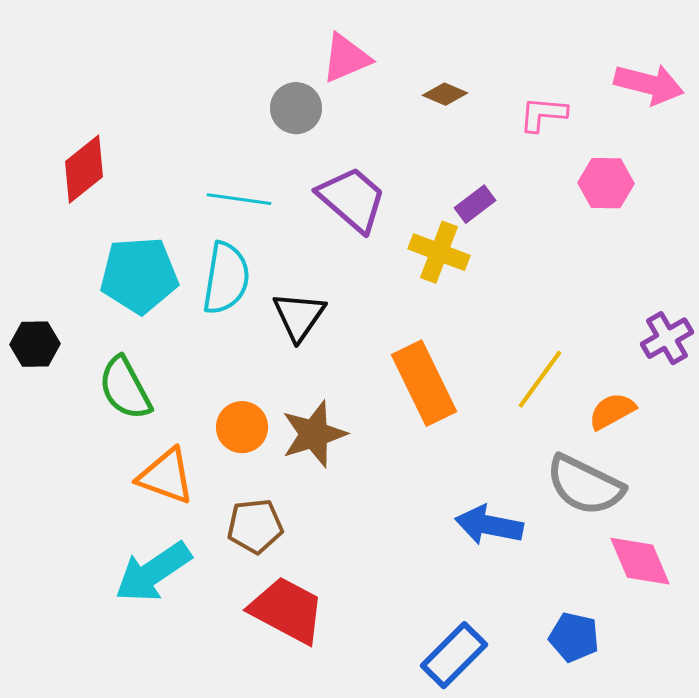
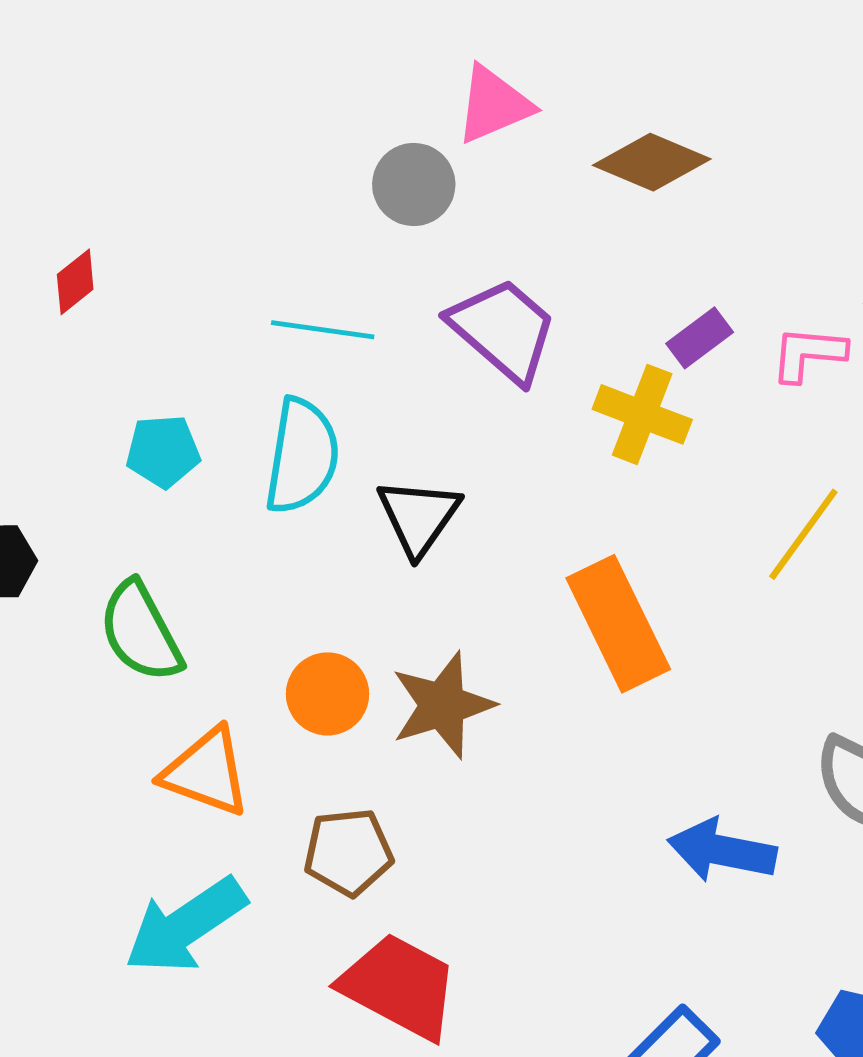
brown diamond: (445, 94) -> (652, 162), size x1.6
pink L-shape: (543, 114) -> (808, 354), moved
red diamond: (84, 169) -> (75, 282), size x0.6
cyan pentagon: (139, 275) -> (163, 451), size x0.6
yellow line: (540, 379) -> (803, 534), moved

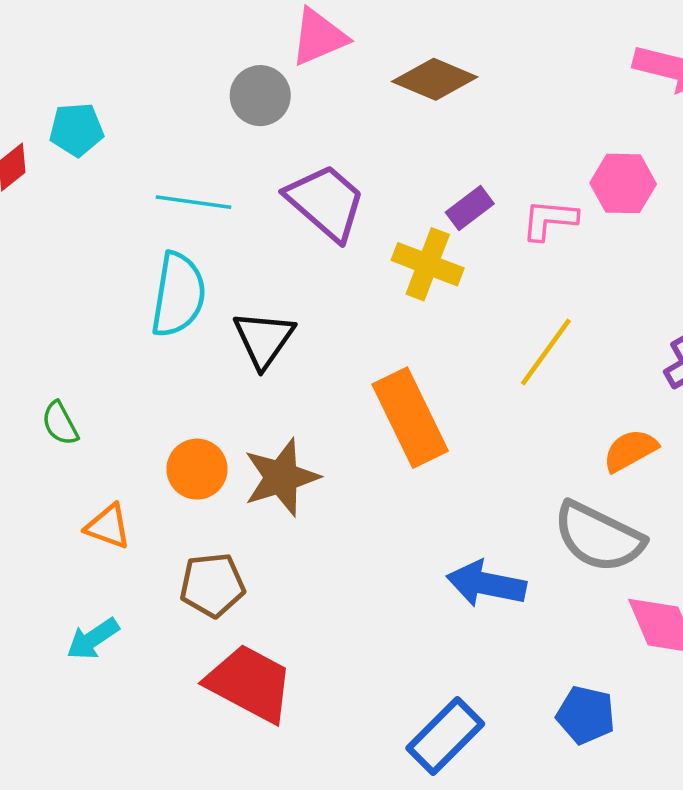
cyan pentagon: (163, 451) -> (76, 130), moved
green semicircle: (141, 632) -> (60, 423), size x0.6
orange triangle: (206, 772) -> (108, 526), size x0.7
cyan arrow: (185, 926) -> (93, 639), size x0.6

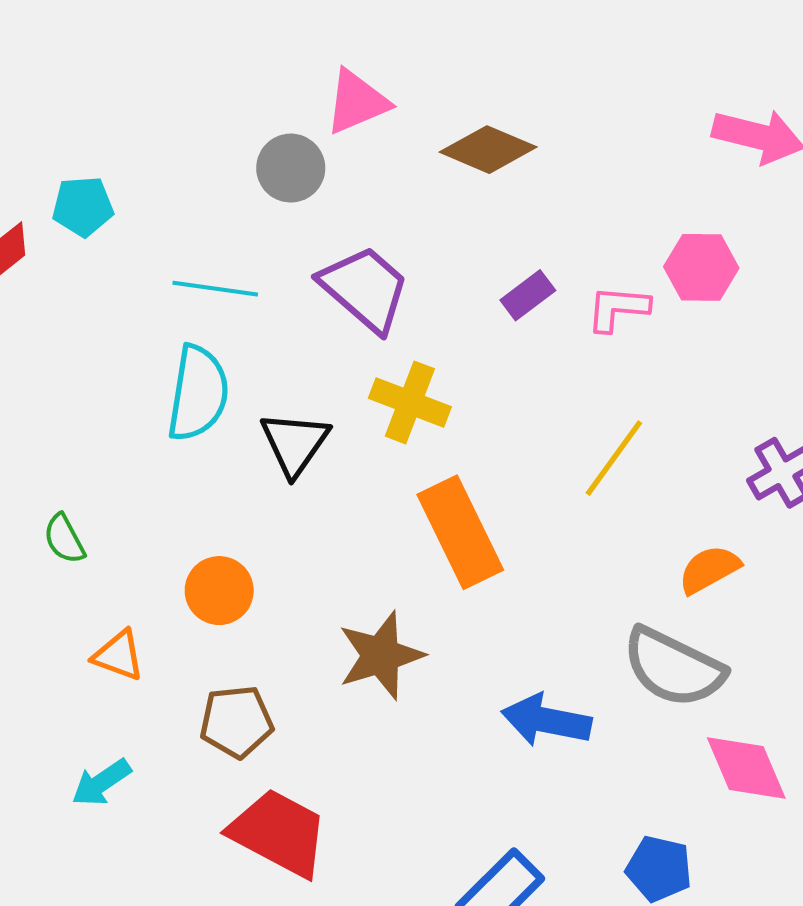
yellow cross: (428, 264) -> (410, 402), moved
brown star: (281, 477) -> (381, 655), moved

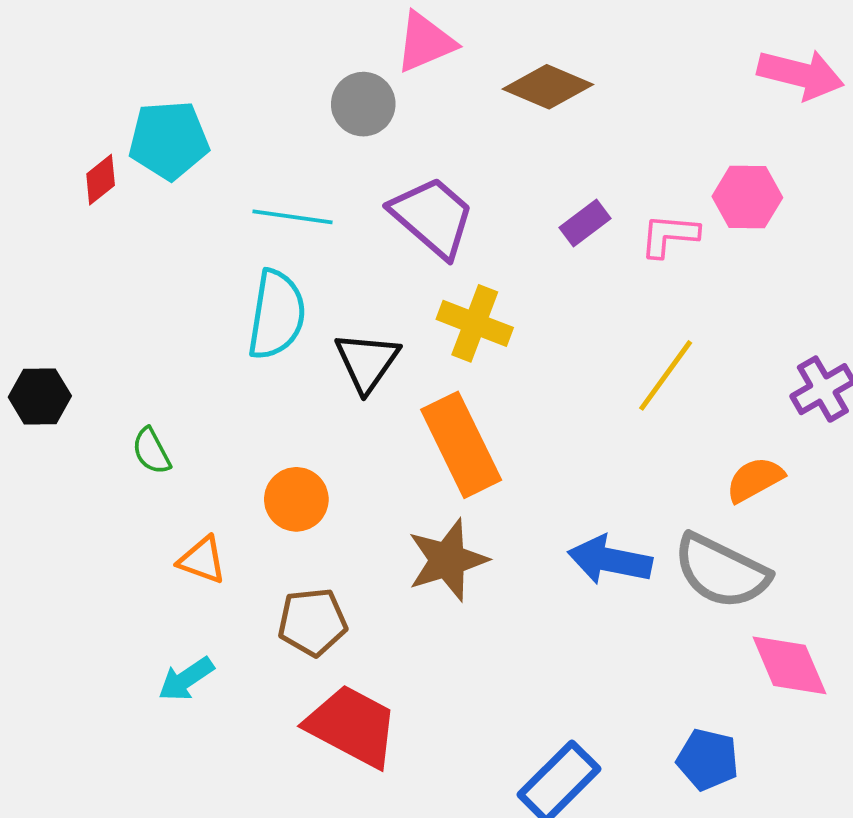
cyan pentagon: (83, 206) -> (169, 140), size x1.4
orange rectangle: (460, 532) -> (461, 445), moved
blue arrow: (546, 720) -> (610, 560), moved

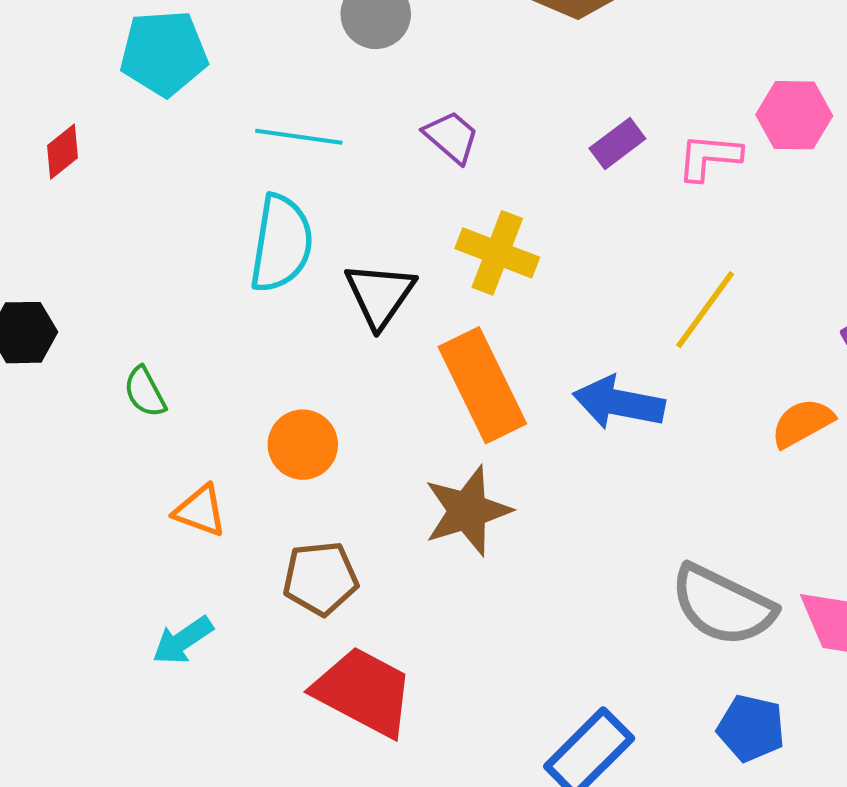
red diamond: (101, 180) -> (63, 152), moved
purple trapezoid: (433, 217) -> (451, 137), size x0.6
blue arrow: (610, 560) -> (619, 403), moved
gray semicircle: (721, 571) -> (723, 605), moved

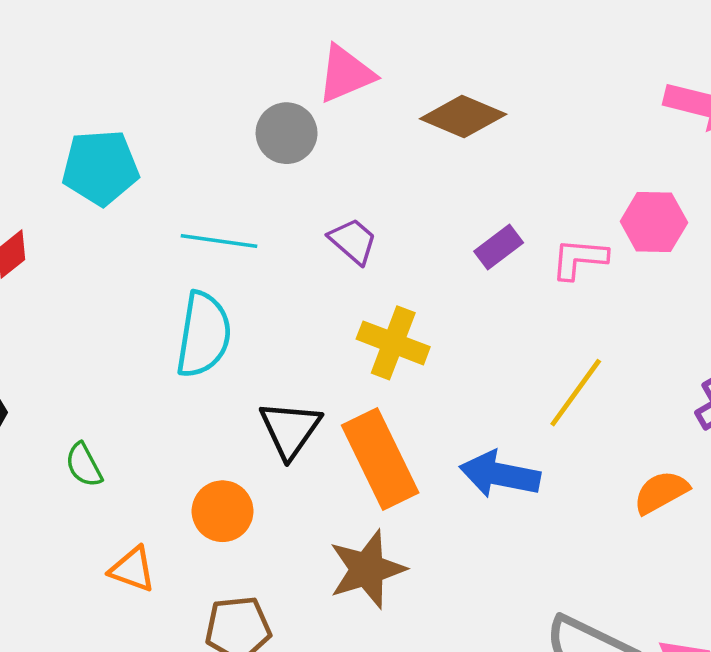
black triangle: (380, 295) -> (290, 429), moved

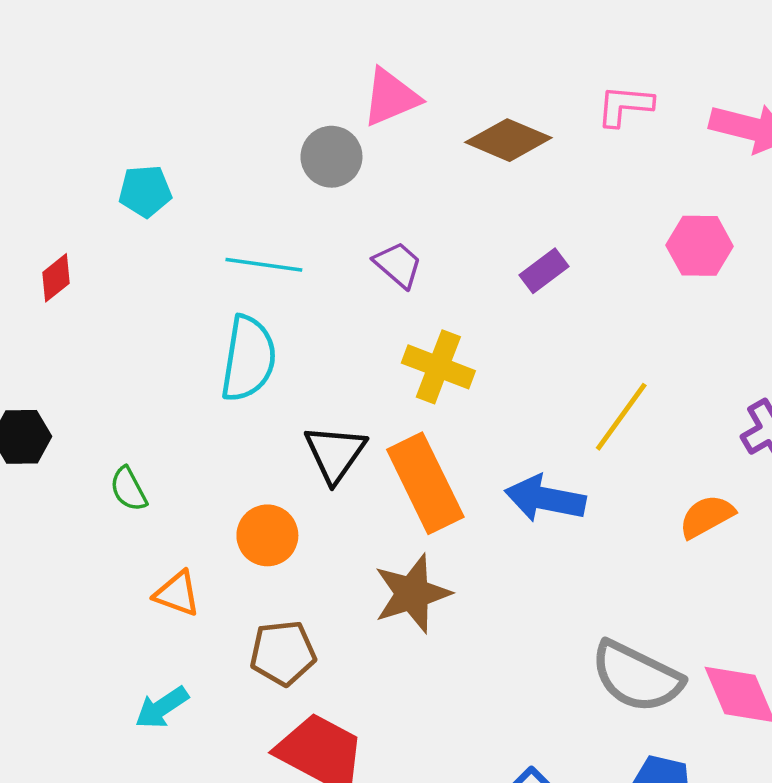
cyan pentagon: (100, 168) -> (145, 191), size x0.7
pink L-shape: (579, 259) -> (625, 106), moved

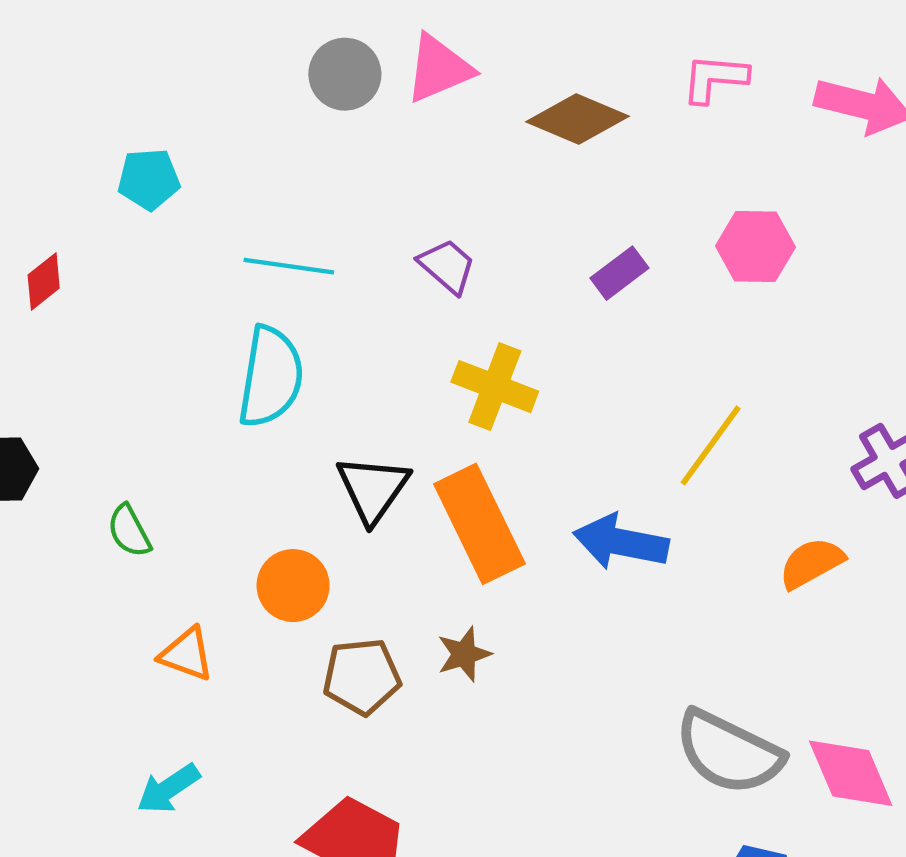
gray circle: (331, 157) -> (345, 74), moved
pink hexagon: (700, 246) -> (755, 246), moved
brown star: (412, 594) -> (464, 654), size x0.6
brown pentagon: (283, 653) -> (362, 677), moved

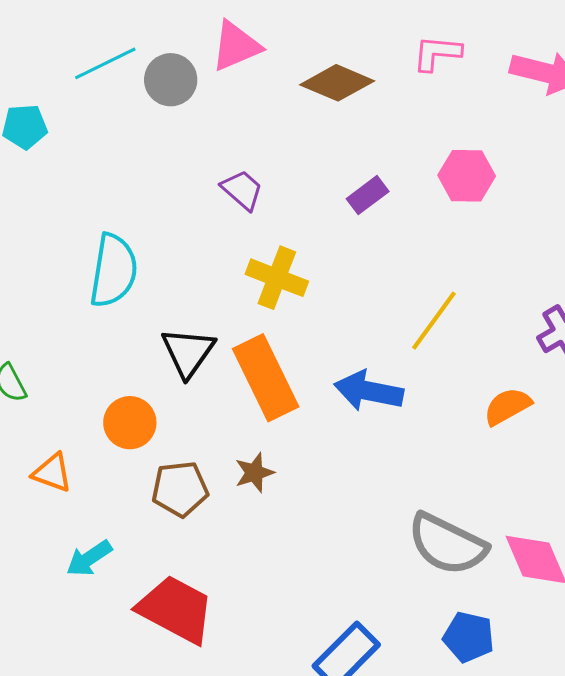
gray circle: (345, 74) -> (171, 80), moved
cyan line: (289, 266) -> (105, 63), moved, turned -34
cyan arrow: (168, 789) -> (89, 558), moved

